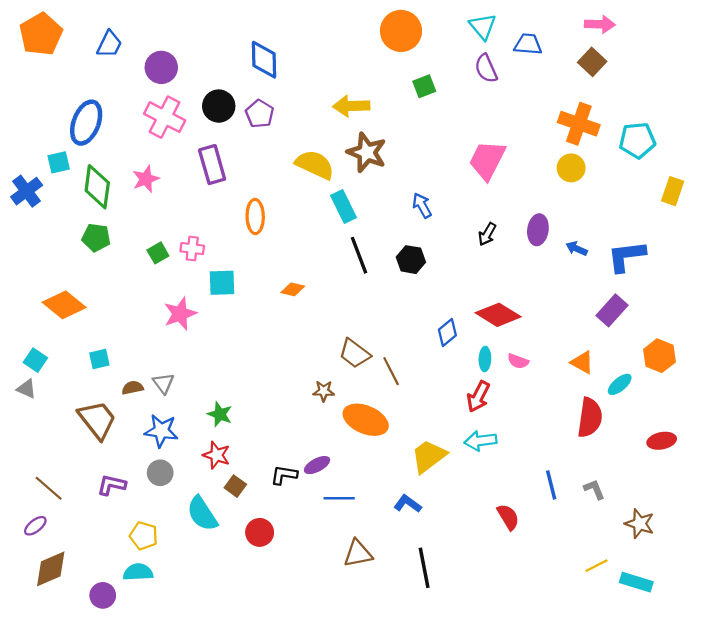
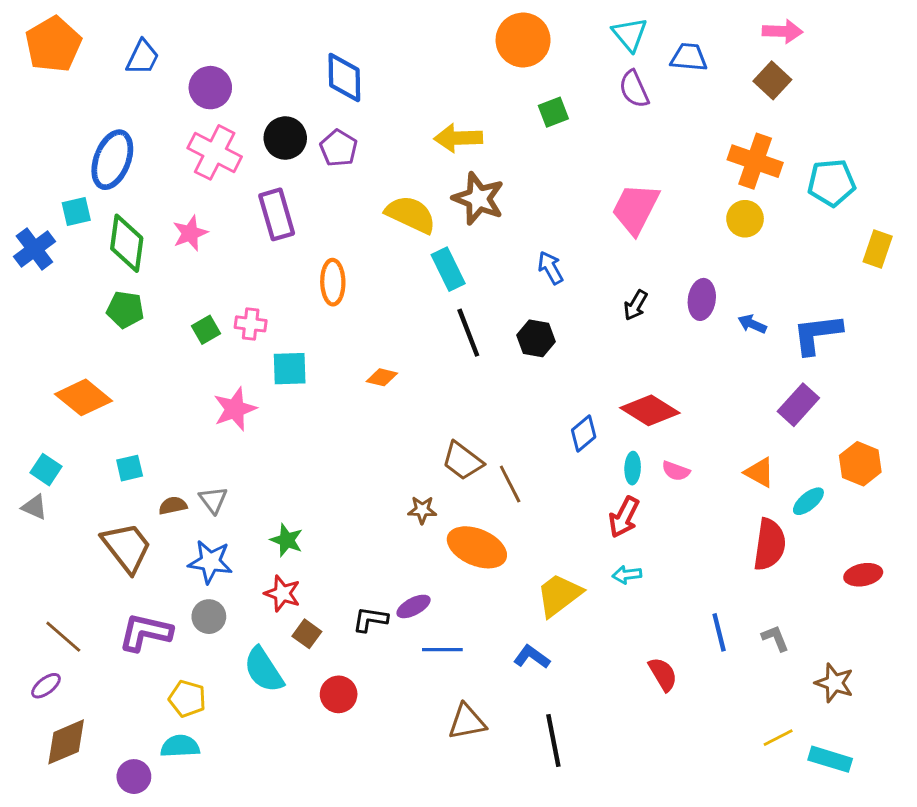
cyan arrow: (481, 441) -> (627, 575), size x0.7
purple L-shape: (112, 485) -> (145, 632), size x1.4

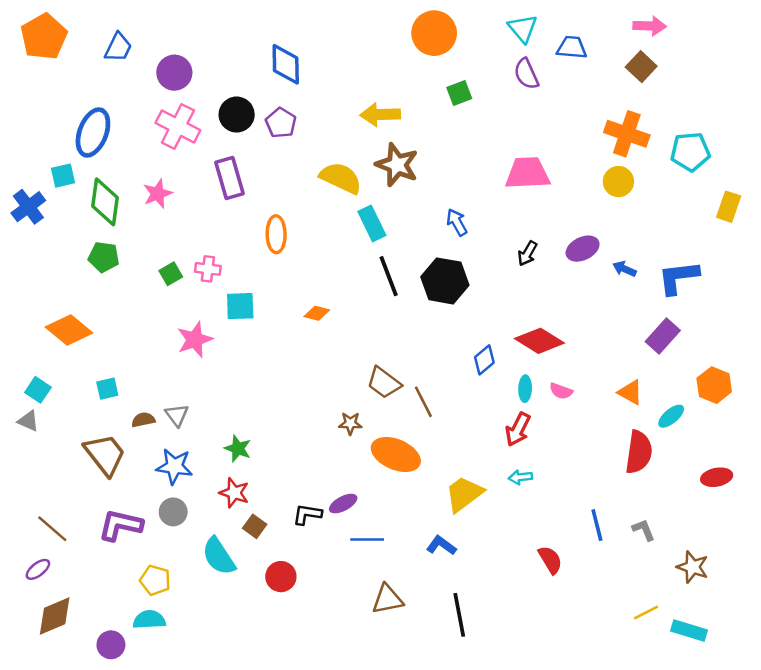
pink trapezoid: (635, 209) -> (527, 173), turned 60
purple ellipse: (702, 299) -> (583, 249), turned 56
black hexagon: (536, 338) -> (445, 281), size x1.5

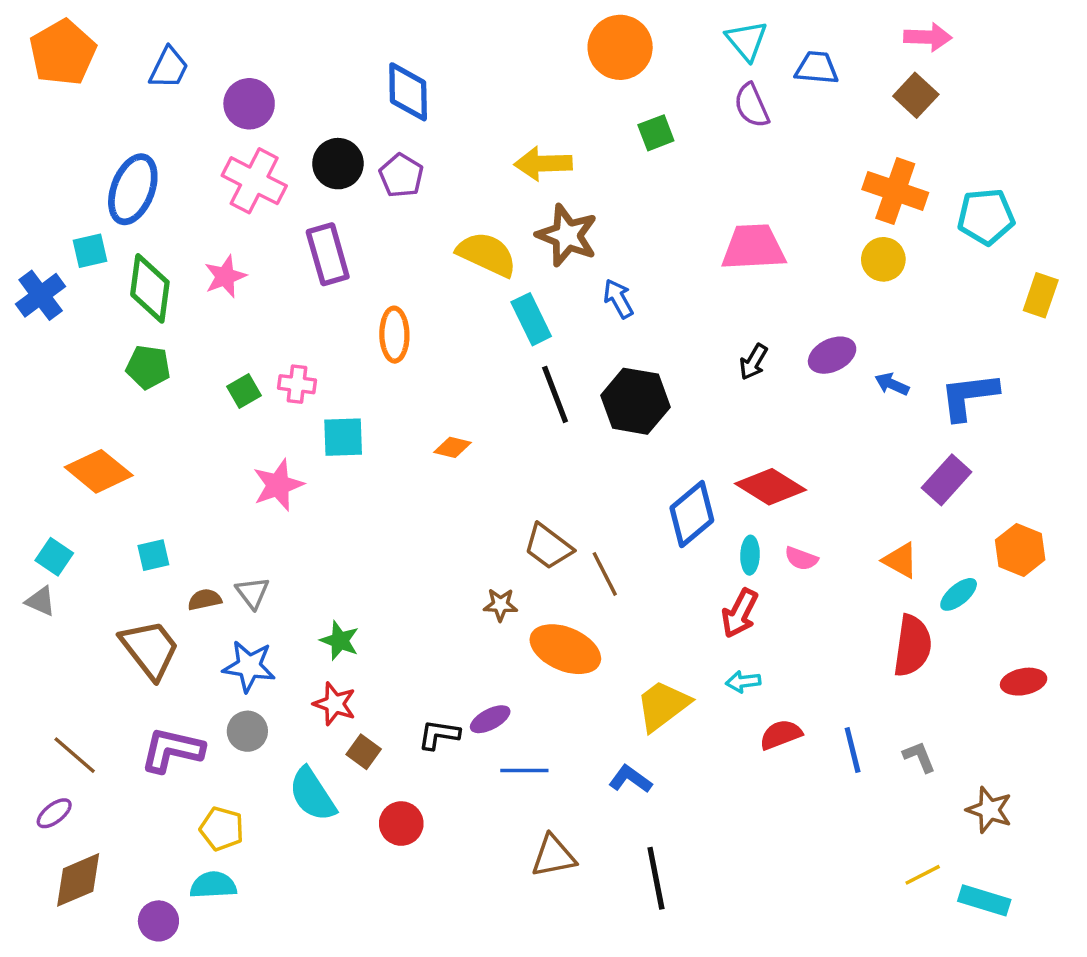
blue arrow: (457, 222) -> (618, 299), moved
blue diamond: (484, 360) -> (692, 514), size x1.5
red semicircle: (550, 560) -> (781, 735), moved, turned -80

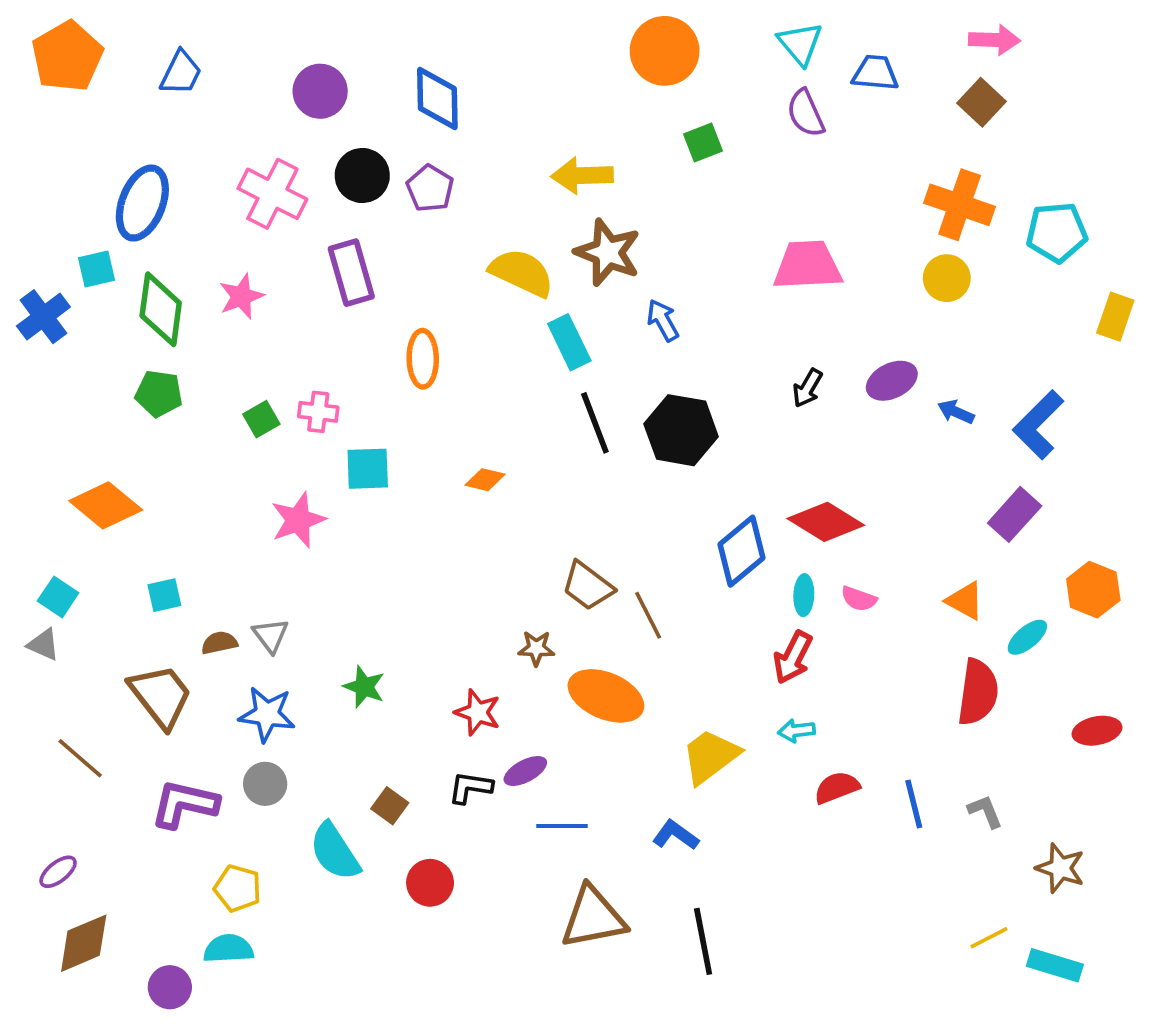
purple circle: (249, 104) -> (320, 91), moved
blue L-shape: (969, 396) -> (1038, 425), turned -38
red star: (335, 704) -> (478, 712), moved
brown line: (75, 755) -> (80, 758), moved
brown triangle: (553, 856) -> (593, 918), size x1.4

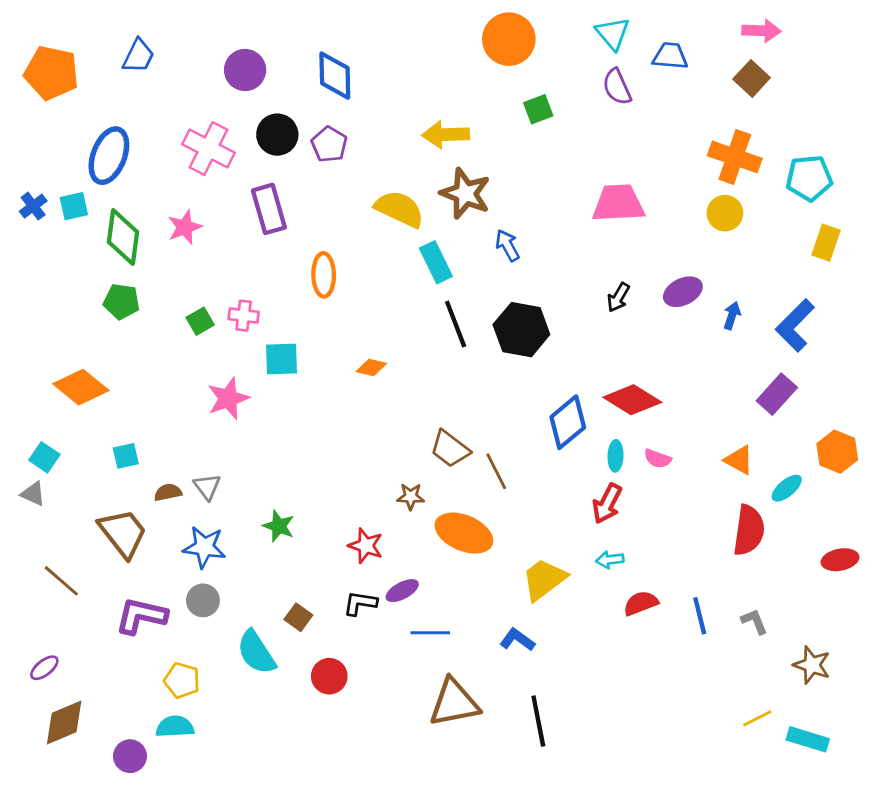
orange pentagon: (67, 56) -> (51, 73), moved, turned -30
blue cross: (43, 317) -> (33, 206), moved, size x0.7
yellow rectangle: (1115, 317) -> (826, 243), moved
blue arrow: (956, 412) -> (732, 316), turned 84

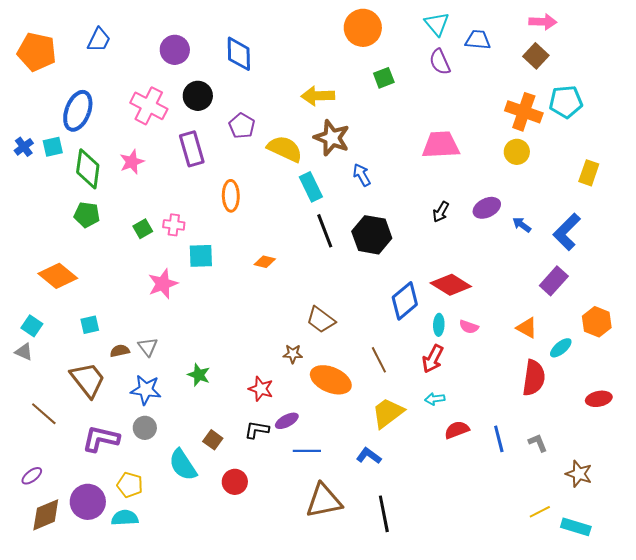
purple pentagon: (329, 144) -> (242, 126), moved
cyan pentagon: (809, 178) -> (566, 102), moved
blue arrow: (732, 316) -> (522, 225), turned -72
brown line: (496, 471) -> (379, 360), moved
purple circle: (130, 756) -> (88, 502), moved, size x1.5

